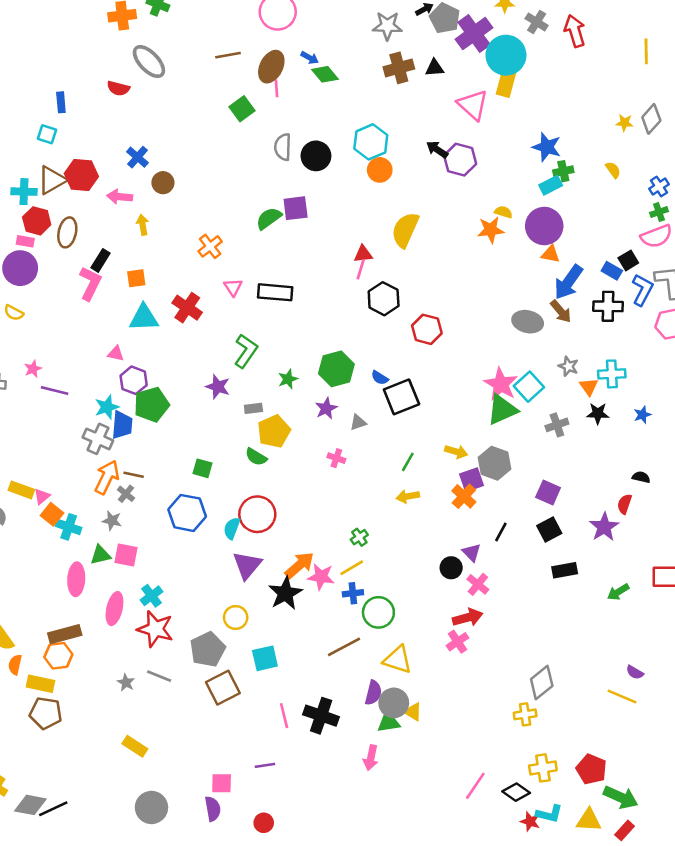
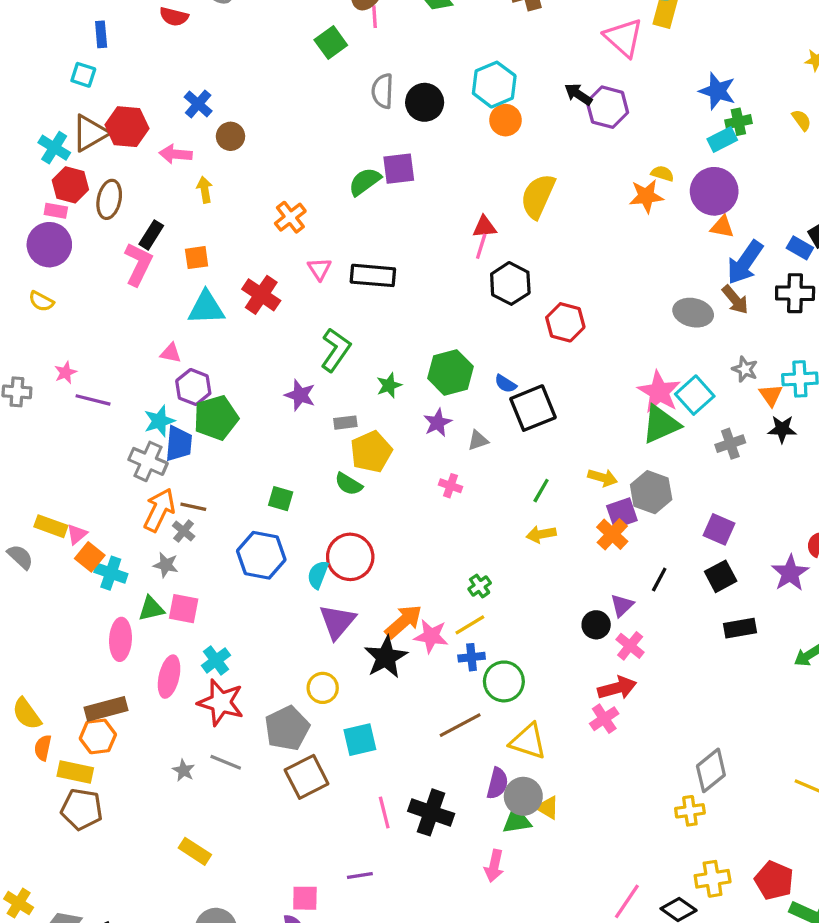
cyan cross: (24, 192) -> (54, 148), turned 30
purple triangle: (472, 552) -> (622, 605), turned 30

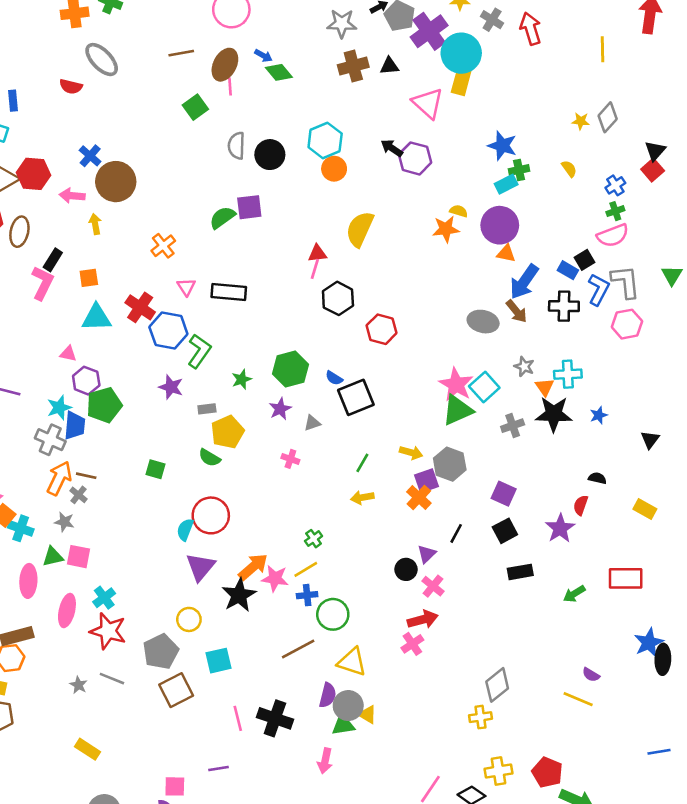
brown circle: (230, 136) -> (116, 182), size x1.8
black star: (782, 429) -> (554, 414), size x1.6
blue hexagon: (261, 555) -> (168, 331), moved

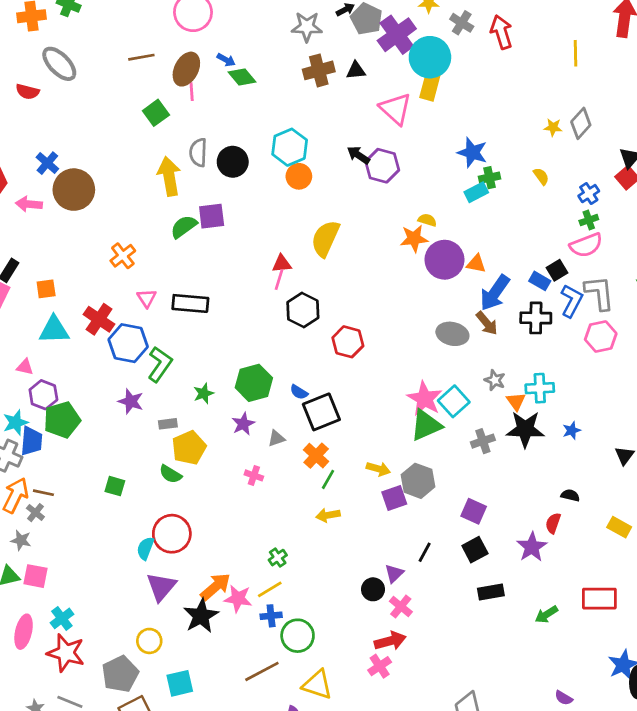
yellow arrow: (95, 224) -> (169, 176), moved, size x1.8
purple circle: (500, 225) -> (444, 260), moved
orange cross: (419, 497) -> (316, 456), moved

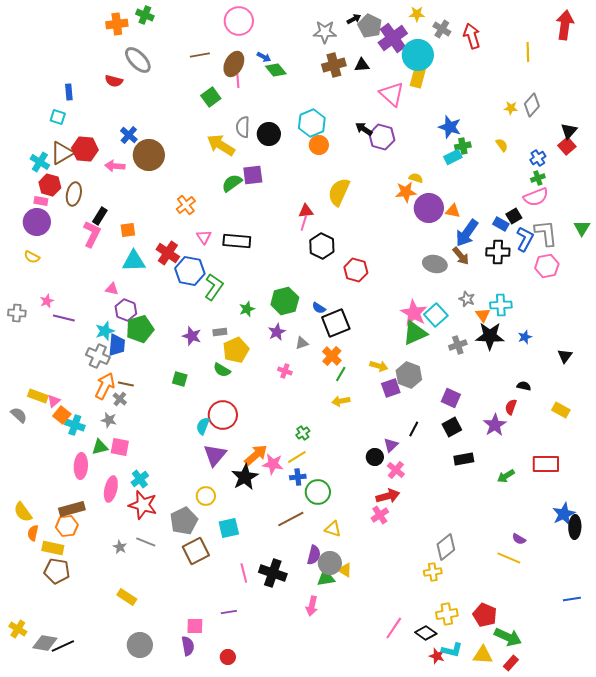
yellow arrow: (169, 176) -> (221, 145), turned -48
purple star: (131, 401) -> (192, 336), moved
yellow triangle: (317, 685) -> (333, 529), size x0.7

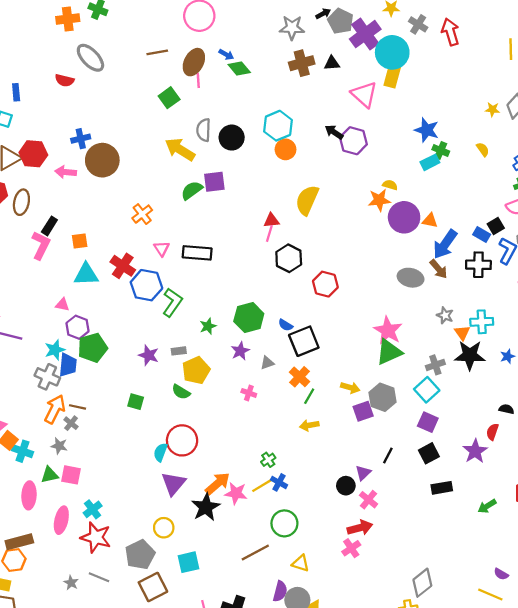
blue cross: (129, 135) -> (81, 139), turned 36
green cross: (463, 146) -> (441, 150), turned 35
cyan square: (436, 315) -> (427, 390), moved
blue cross: (298, 477) -> (279, 482), moved, turned 35

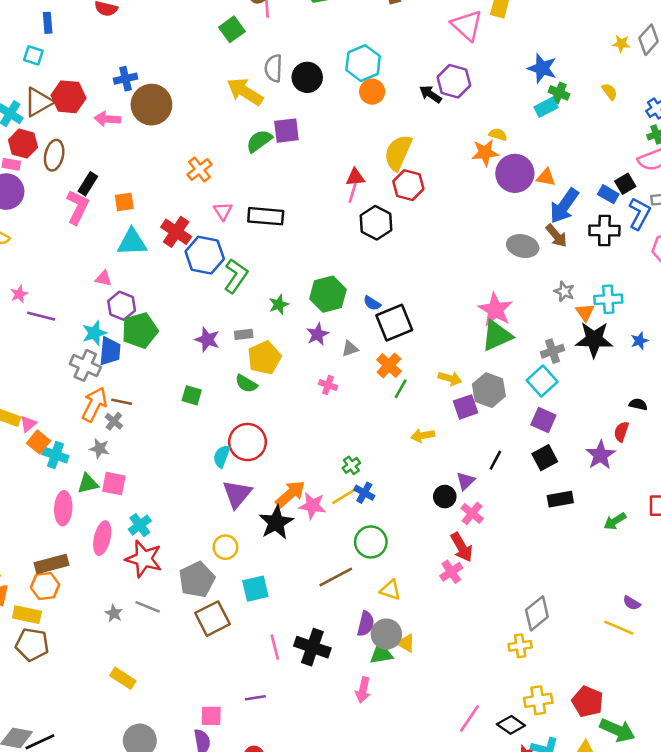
black arrow: (334, 132) -> (431, 94), moved
red hexagon: (325, 284) -> (408, 185), moved
yellow arrow: (309, 425) -> (423, 436), moved
red arrow: (360, 528) -> (462, 547), turned 75

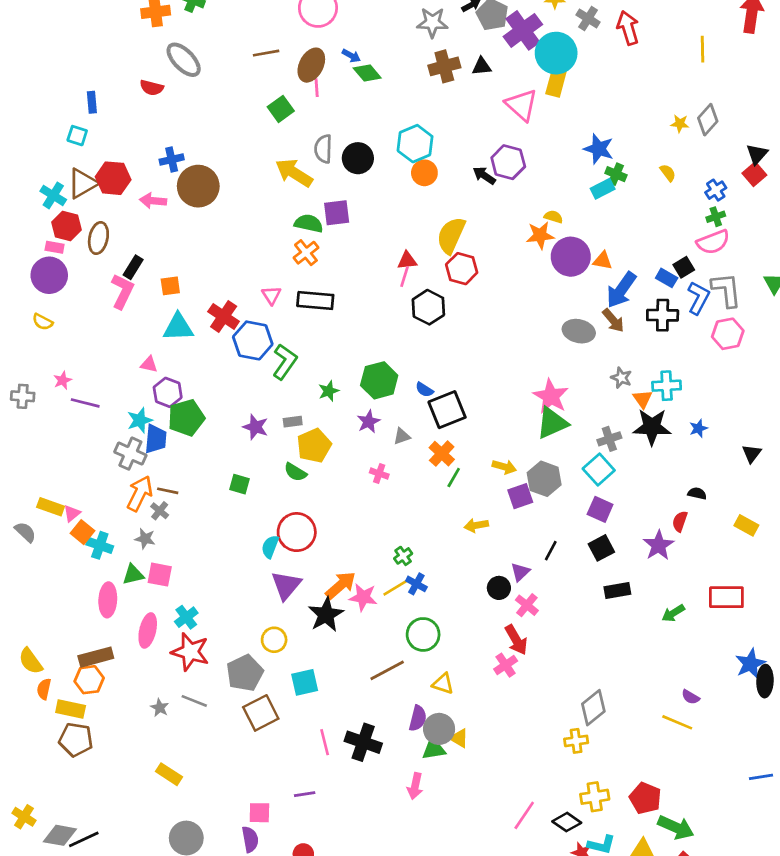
green semicircle: (259, 141) -> (309, 223), turned 48
orange cross: (200, 169) -> (306, 253), moved

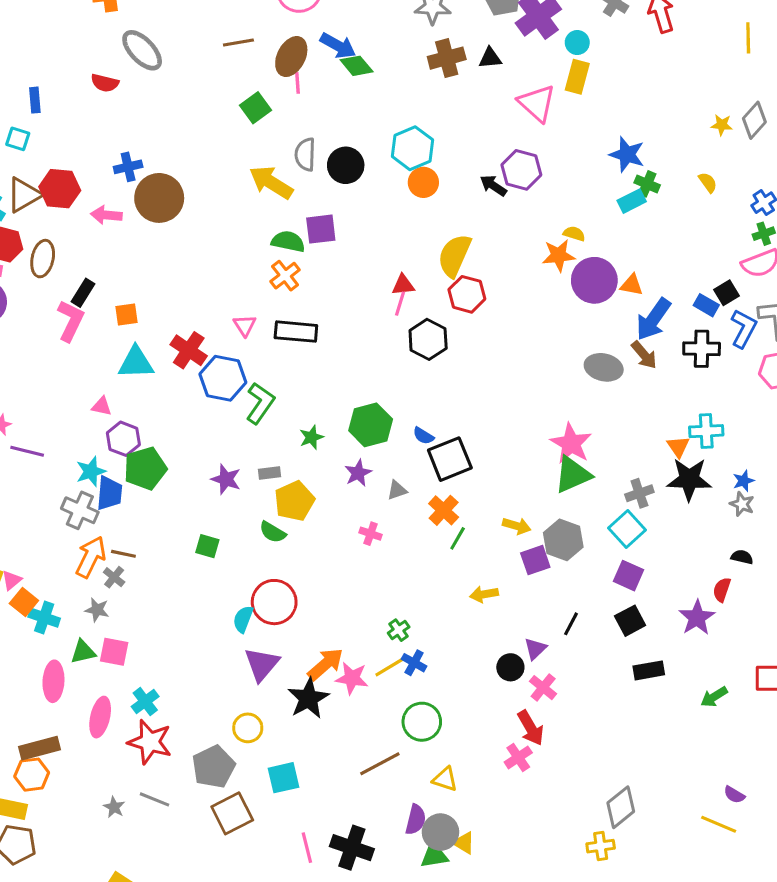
cyan circle: (556, 53) -> (577, 43), size x0.5
blue arrow: (351, 56) -> (338, 46), size x1.6
gray star: (621, 378) -> (742, 504), moved

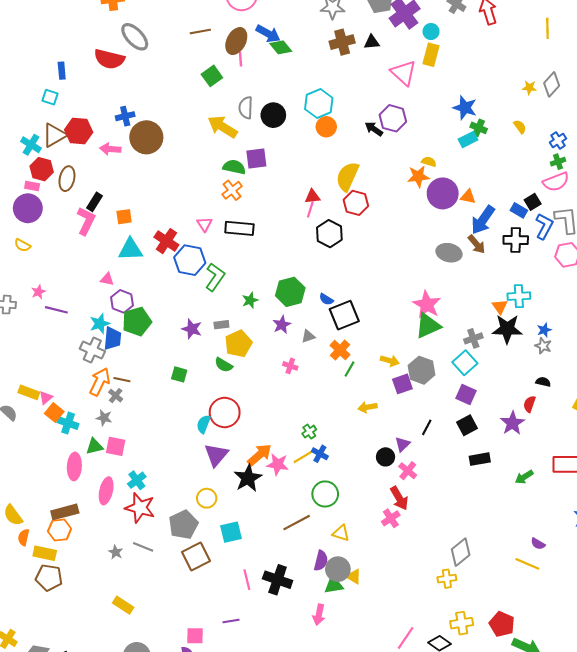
red semicircle: (105, 83) -> (109, 59), size x1.6

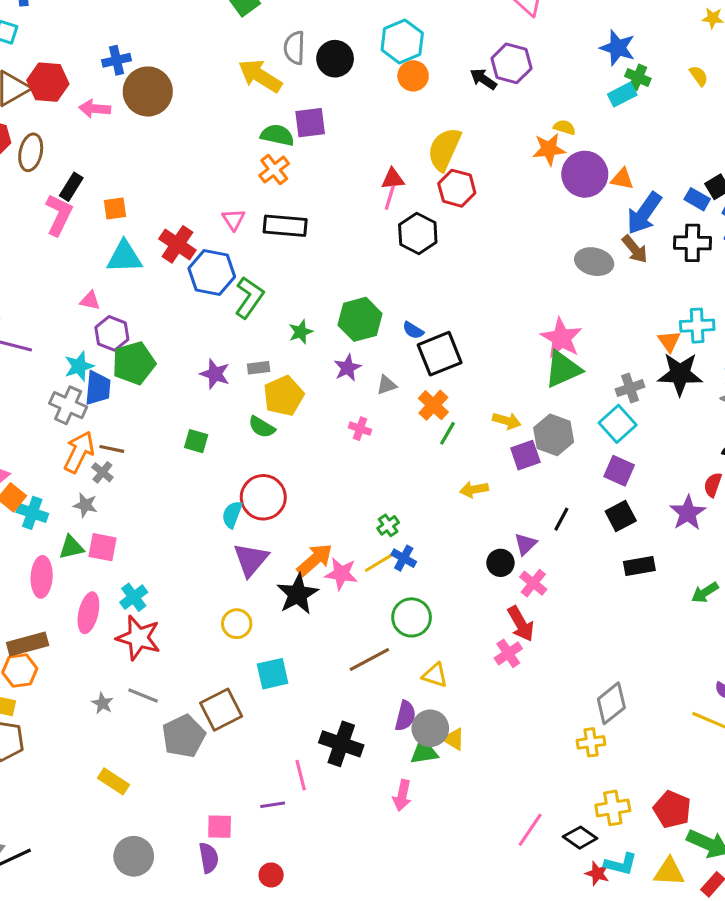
gray pentagon: (183, 525) -> (184, 736), moved
pink line: (247, 580) -> (301, 775), moved

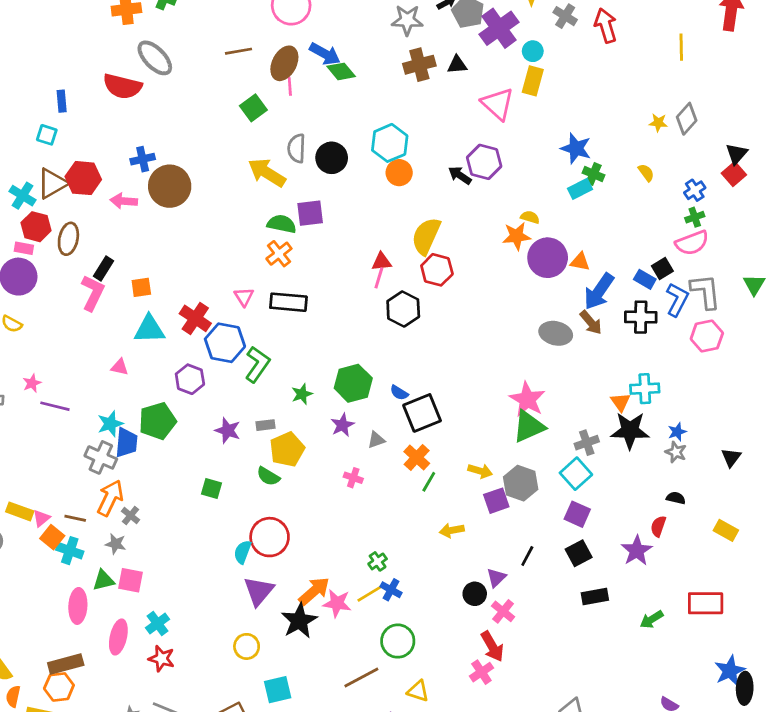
purple hexagon: (112, 333) -> (190, 379), moved
brown line: (112, 449) -> (75, 518), moved
red star: (138, 638) -> (162, 659), size x0.7

